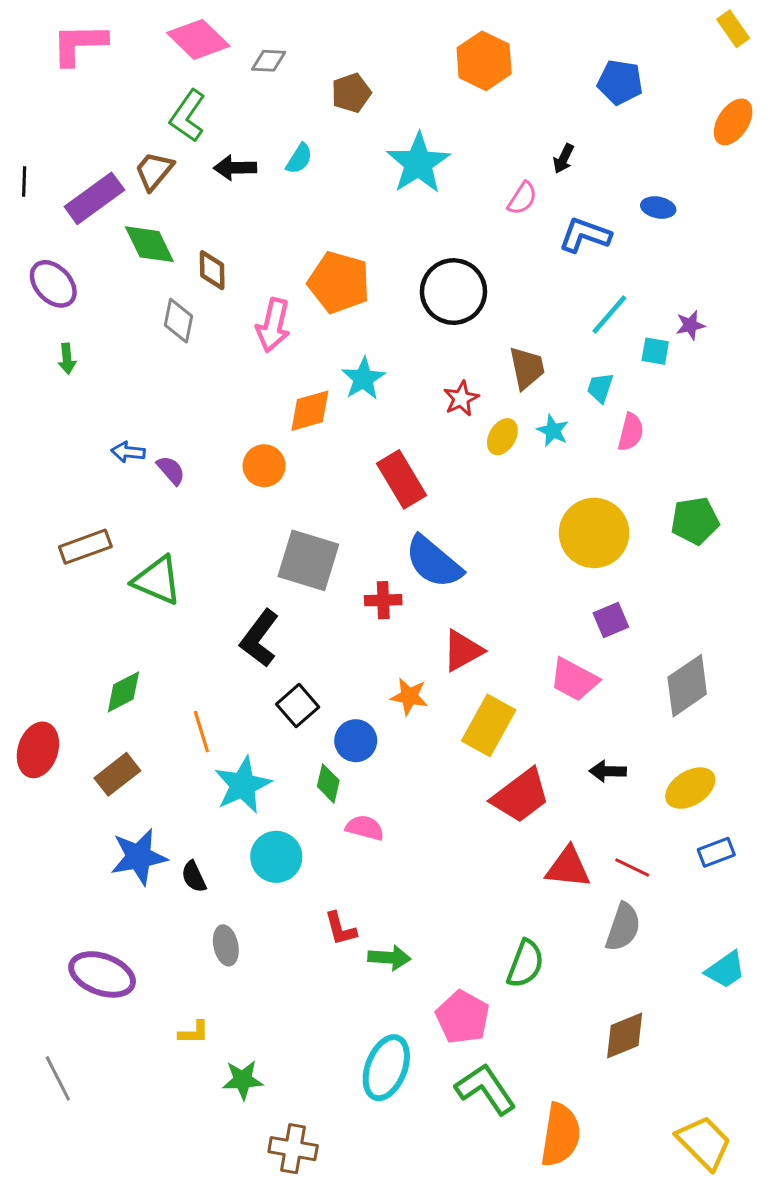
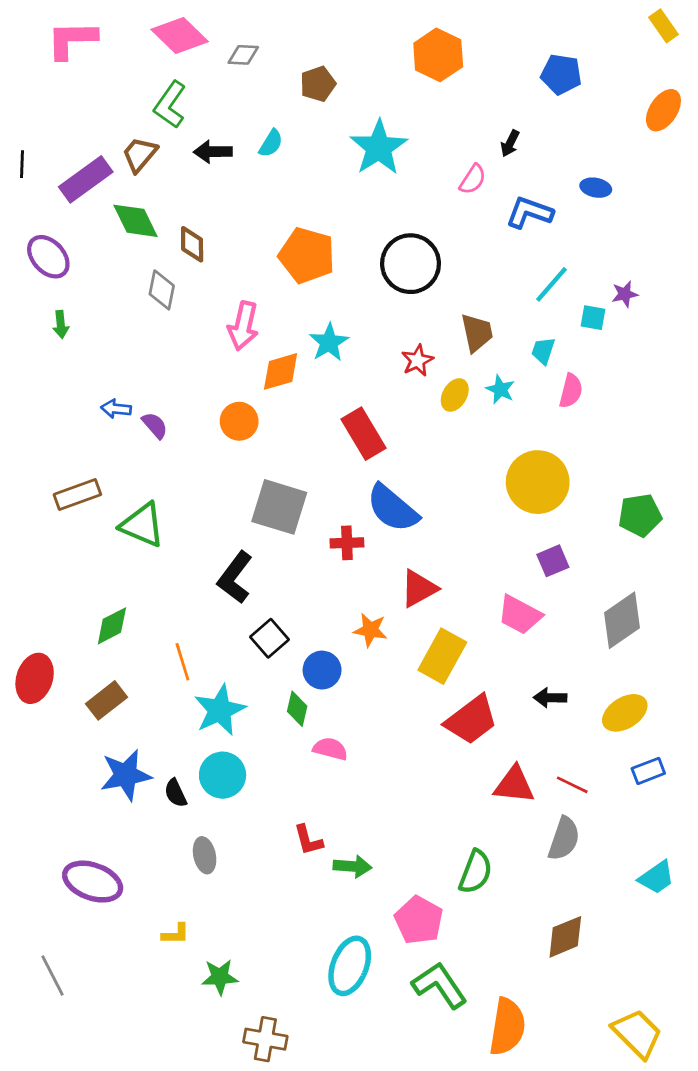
pink arrow: (273, 325) -> (243, 326), moved
green pentagon: (695, 521) -> (640, 515), moved
cyan circle: (276, 857) -> (223, 775), moved

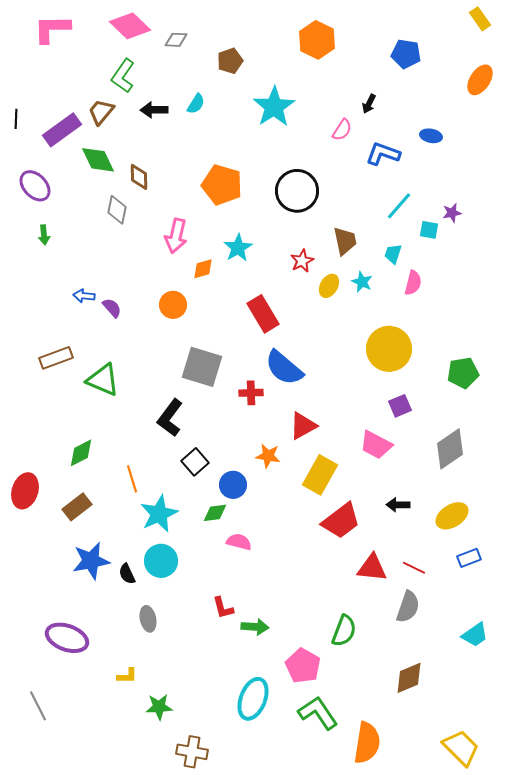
orange diamond: (281, 371) -> (203, 269), size x0.7
green diamond: (297, 709) -> (215, 513), turned 70

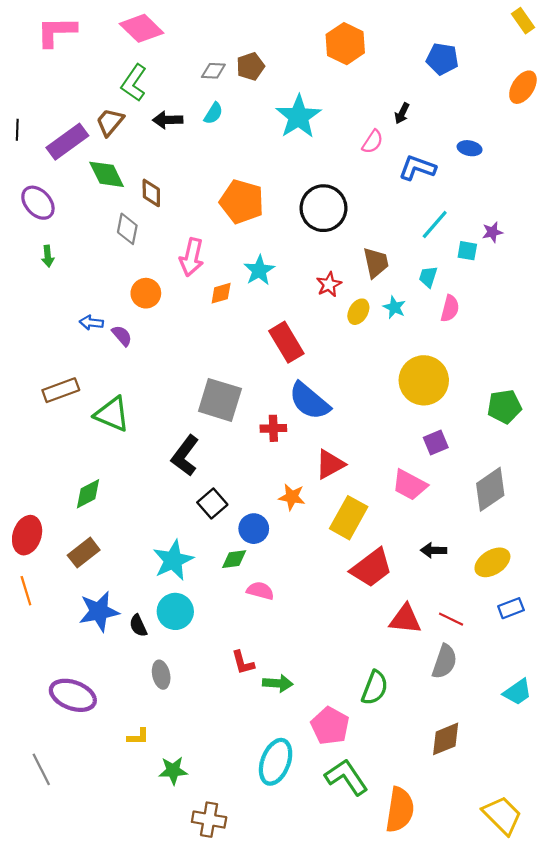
gray diamond: (176, 40) -> (213, 71), moved
orange circle: (173, 305) -> (146, 293), moved
orange line: (132, 479) -> (26, 591), moved

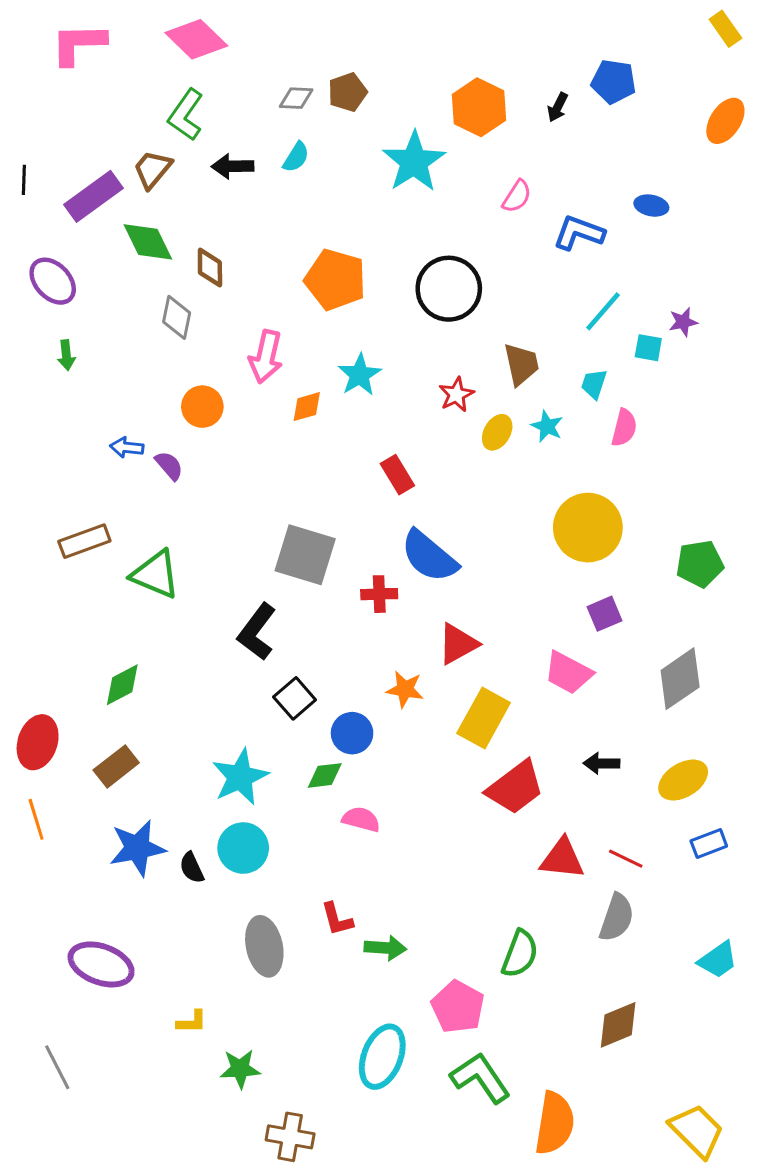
orange hexagon: (345, 44) -> (479, 107), moved
black arrow: (402, 113) -> (558, 107), moved
red rectangle: (286, 342) -> (397, 475), size x0.7
gray ellipse: (161, 675) -> (264, 946), moved, size x1.5

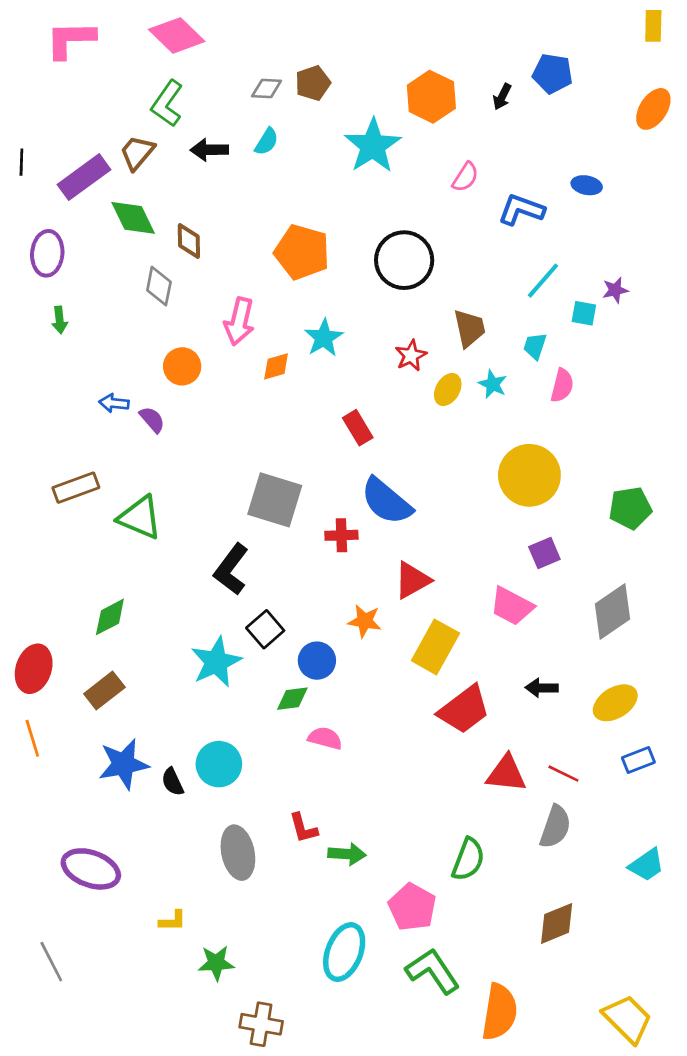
yellow rectangle: (725, 29) -> (653, 26), turned 36
purple ellipse: (53, 281) -> (47, 253), turned 48
cyan star: (240, 777) -> (216, 662), moved

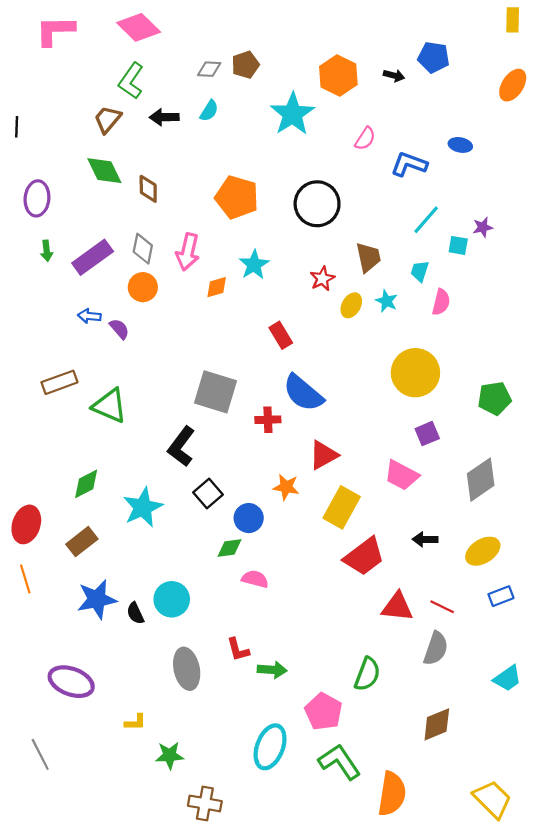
black arrow: (502, 97) -> (394, 75), turned -102
purple rectangle: (84, 177) -> (93, 257), moved
gray diamond: (159, 286) -> (143, 249), moved
cyan star: (216, 662) -> (143, 507), moved

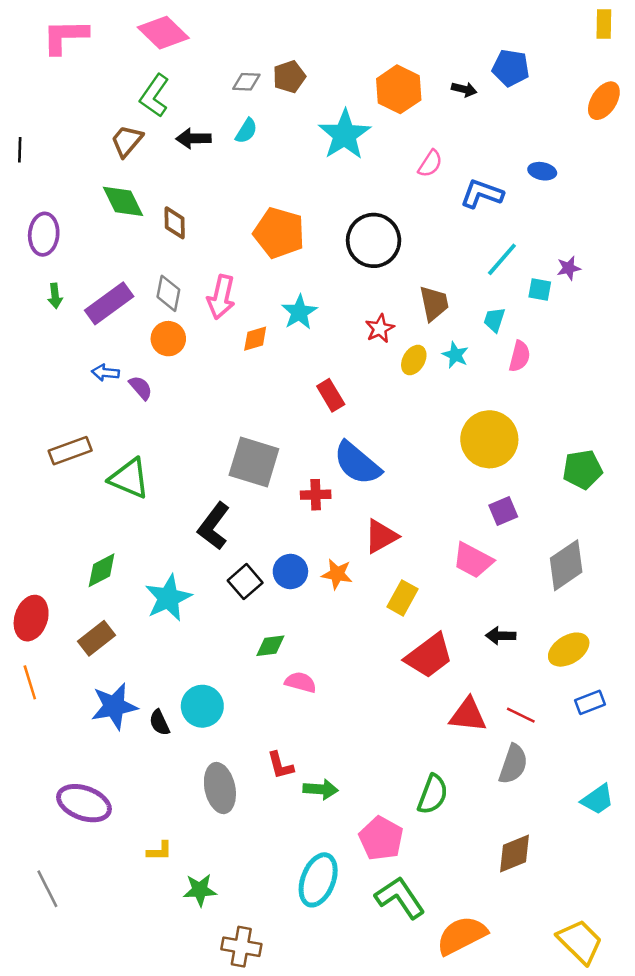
yellow rectangle: (342, 507) -> (402, 598), size x0.7
blue circle: (249, 518) -> (290, 572), moved
orange semicircle: (392, 794) -> (462, 935), turned -126

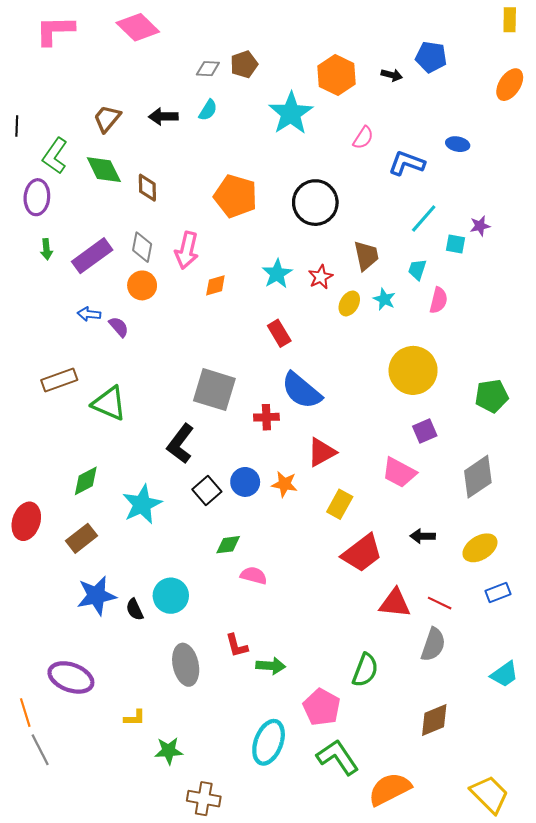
green L-shape: (154, 96) -> (55, 156), moved
cyan star: (299, 312) -> (277, 274), moved
orange line: (30, 682) -> (25, 713), moved

